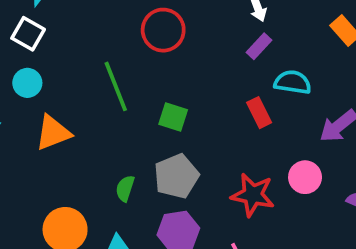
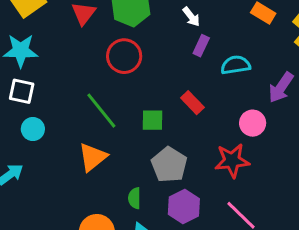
red rectangle: (259, 113) -> (192, 103), moved
orange triangle: (53, 133) -> (93, 157), moved
pink circle: (305, 177) -> (253, 123), moved
green semicircle: (125, 188) -> (134, 198), moved

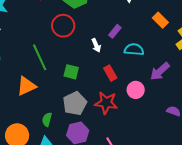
white arrow: (191, 17) -> (96, 45), moved
red rectangle: (192, 103) -> (110, 73), moved
red star: (232, 161) -> (106, 103), moved

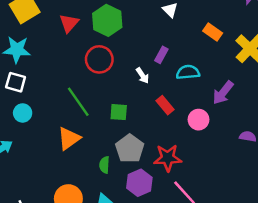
red star: (106, 103) -> (168, 158), moved
green semicircle: (47, 120) -> (104, 165), moved

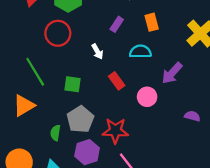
orange rectangle: (213, 32) -> (152, 22), moved, turned 36
purple rectangle: (161, 55) -> (117, 24), moved

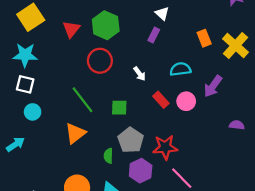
orange rectangle: (152, 22) -> (204, 38), moved
purple rectangle: (117, 24) -> (154, 35), moved
pink circle: (147, 97) -> (186, 101), moved

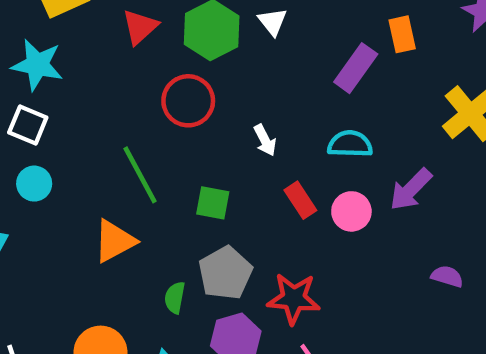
white triangle: (162, 13) -> (273, 22), moved
purple rectangle: (154, 35) -> (356, 68), moved, size x1.5
orange rectangle: (204, 38) -> (402, 34), moved

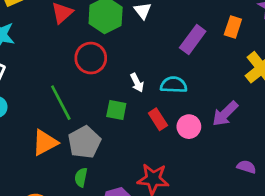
orange rectangle: (402, 34) -> (233, 27), moved, turned 30
cyan semicircle: (350, 144) -> (174, 85), moved
green square: (213, 203) -> (116, 110), moved
gray pentagon: (225, 273) -> (84, 142), moved

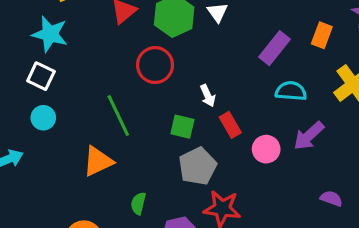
cyan semicircle: (174, 85) -> (291, 91), moved
red rectangle: (158, 119) -> (230, 125), moved
gray pentagon: (84, 142) -> (198, 166), moved

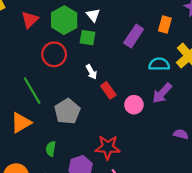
cyan semicircle: (291, 91) -> (159, 64), moved
green square: (182, 127) -> (88, 38), moved
gray pentagon: (198, 166) -> (67, 111), moved

